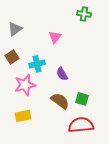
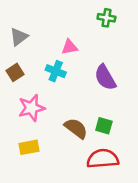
pink triangle: (55, 37) -> (70, 47), turned 40
cyan cross: (37, 64) -> (56, 71), moved, turned 35
purple semicircle: (62, 74) -> (105, 77), moved, size x1.5

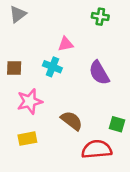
gray triangle: (19, 37) -> (18, 14), moved
brown square: (15, 72) -> (14, 68), turned 35
green square: (104, 126) -> (117, 124), moved

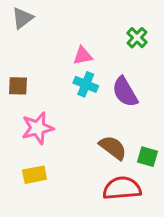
green cross: (100, 17) -> (137, 38), moved, turned 35
cyan cross: (52, 67) -> (86, 84), moved
brown semicircle: (72, 121) -> (113, 148), moved

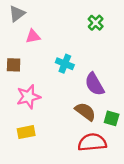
green cross: (137, 38) -> (96, 23), moved
pink triangle: (83, 56) -> (33, 36), moved
purple semicircle: (125, 92) -> (94, 84), moved

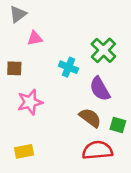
green cross: (96, 23) -> (103, 50), moved, size x1.5
yellow rectangle: (26, 132) -> (24, 151), moved

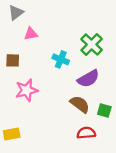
purple semicircle: (100, 89) -> (88, 79), turned -90
red semicircle: (97, 150) -> (86, 133), size x0.7
yellow rectangle: (24, 151) -> (12, 134), moved

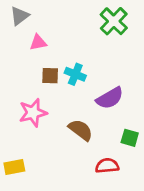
green cross: (92, 44) -> (114, 21), moved
brown square: (13, 60) -> (50, 76), moved
brown semicircle: (80, 104) -> (81, 130), moved

